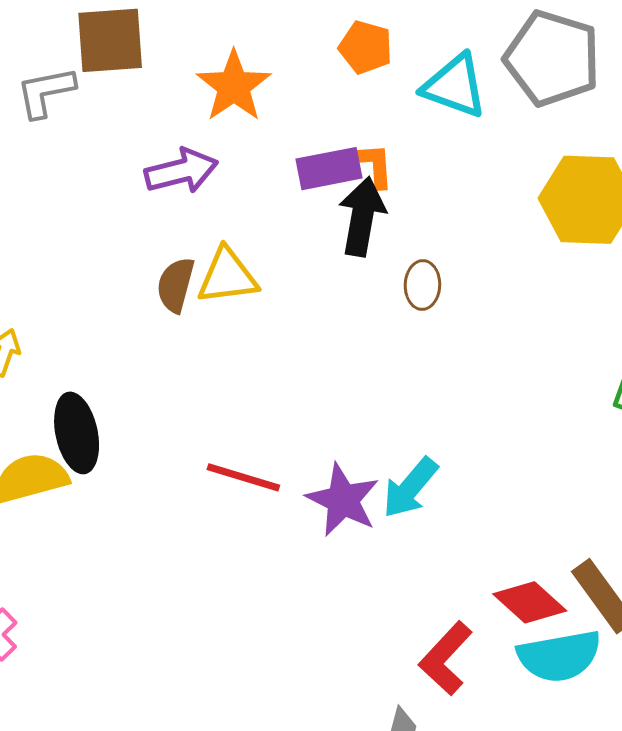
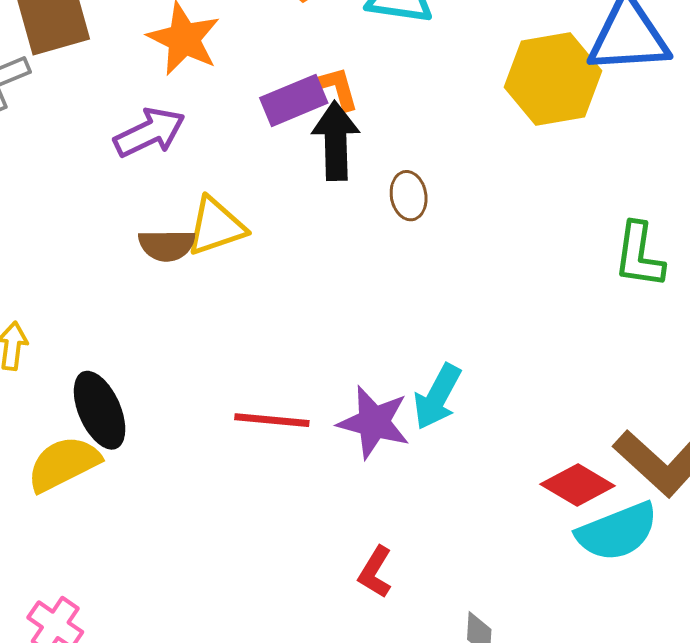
brown semicircle: (176, 285) -> (167, 245), turned -94
red L-shape: (446, 658) -> (375, 572), moved, size x0.7

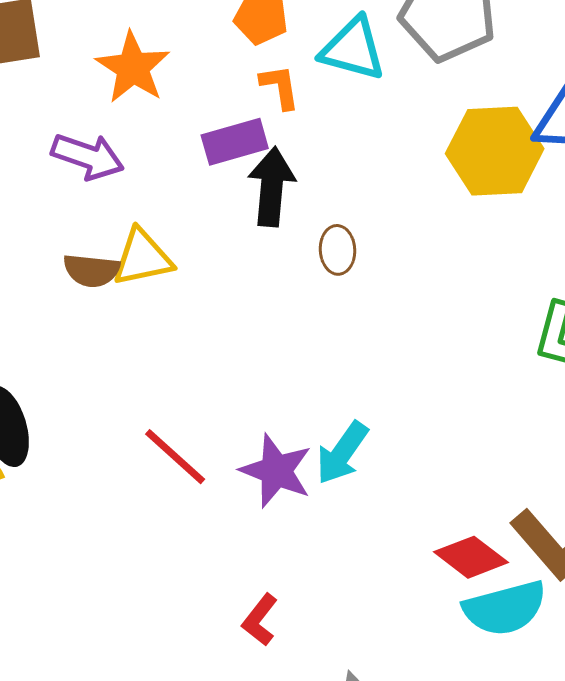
orange L-shape: (338, 88) -> (280, 87), moved
purple arrow: (149, 132) -> (88, 156), turned 38
red line: (272, 420) -> (175, 457), turned 30

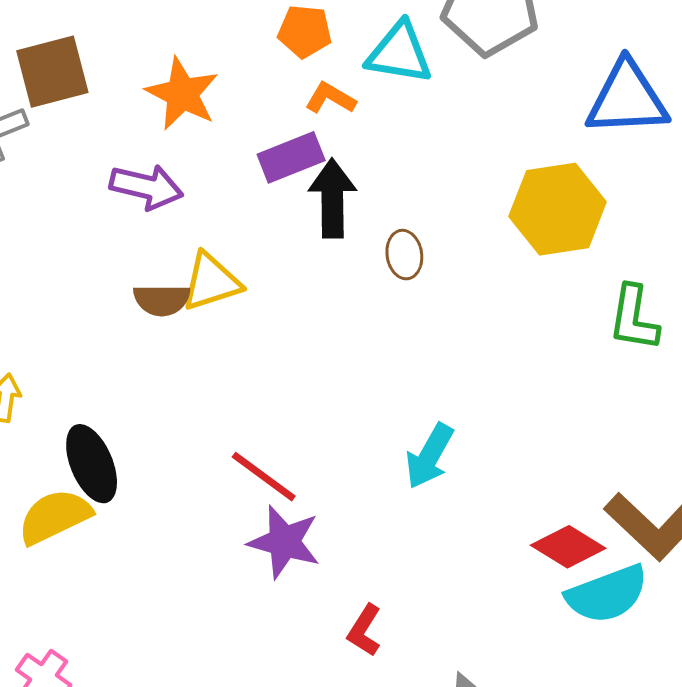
orange L-shape: (280, 87) -> (330, 98), turned -45
yellow hexagon: (495, 151) -> (558, 209), moved
purple star: (276, 471) -> (284, 542), moved

